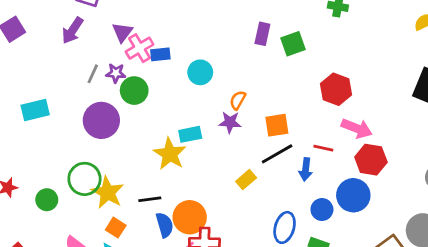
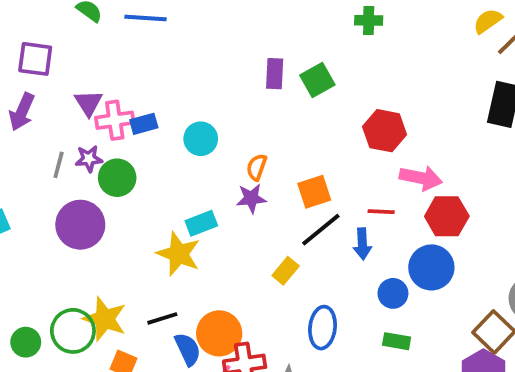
pink cross: (140, 48) -> (115, 120), turned 32
green circle: (84, 179) -> (73, 331), moved
blue ellipse: (285, 227) -> (323, 328), moved

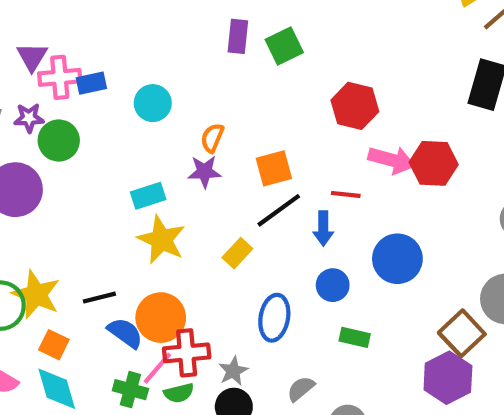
red hexagon: (447, 216) -> (434, 163), moved
yellow star: (179, 254) -> (161, 240), moved
blue circle: (393, 293) -> (333, 285), moved
blue semicircle: (188, 349) -> (125, 333), turned -32

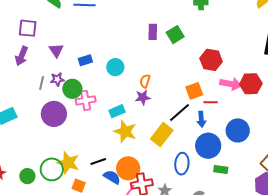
pink cross: (60, 77) -> (86, 100), moved
orange square: (274, 168) -> (194, 91), moved
yellow rectangle: (237, 253) -> (162, 135), size x1.6
blue circle: (333, 285) -> (208, 146), size x1.6

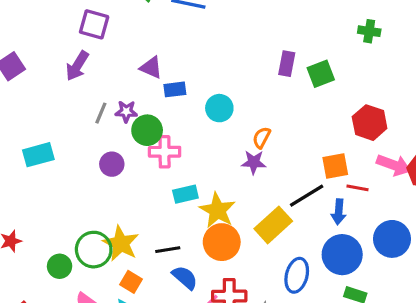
purple triangle: (56, 50) -> (151, 67), moved, turned -42
cyan rectangle: (117, 111) -> (185, 194), moved
purple circle: (54, 114) -> (112, 164), size x0.6
orange circle: (128, 168) -> (222, 242), moved
green circle: (27, 176) -> (60, 266), moved

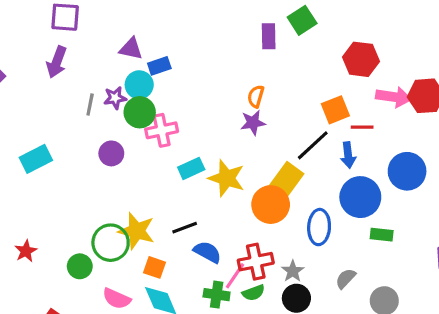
purple rectangle: (287, 64) -> (269, 36), moved
cyan circle: (219, 108) -> (139, 85), moved
orange circle: (222, 242) -> (271, 205), moved

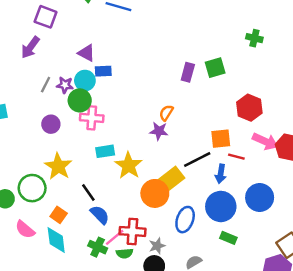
black line: (185, 228) -> (88, 192), turned 60
yellow star: (137, 231) -> (58, 166), moved

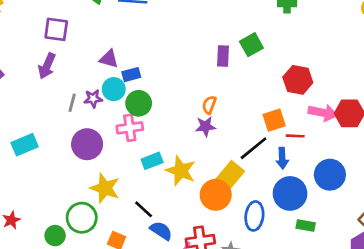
green circle: (80, 100) -> (139, 103), moved
purple circle: (51, 124) -> (87, 144), size x1.5

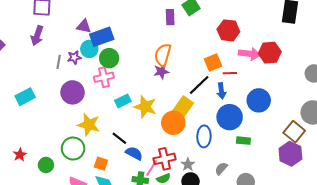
blue rectangle: (131, 75) -> (102, 37), size x1.6
orange semicircle: (209, 105) -> (163, 55), size x1.6
green circle: (55, 236) -> (46, 165), moved

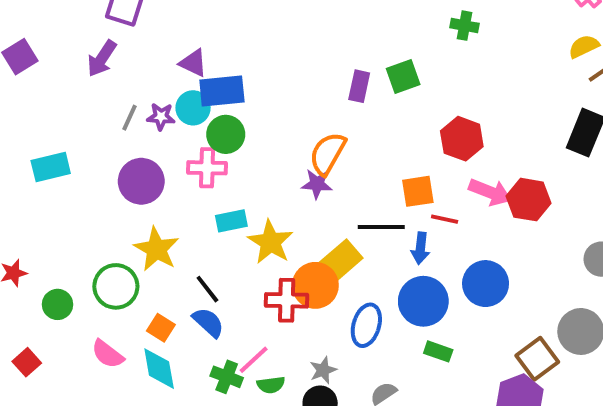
black line: (199, 85) -> (381, 227), turned 30
blue semicircle: (134, 153) -> (208, 322), moved
red cross: (165, 159) -> (287, 300), moved

